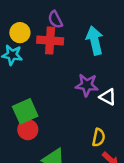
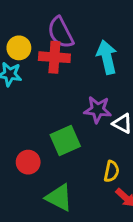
purple semicircle: (55, 20) -> (61, 32), size x1.5
green square: (25, 111) -> (65, 141), moved

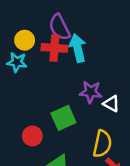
cyan arrow: (107, 57) -> (78, 48), moved
yellow semicircle: (111, 171) -> (102, 144), size x1.5

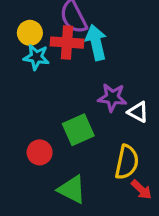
cyan star: (17, 62) -> (36, 57), moved

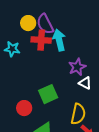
yellow circle: (30, 33) -> (28, 23), moved
cyan star: (36, 57) -> (12, 49), moved
purple star: (112, 97) -> (77, 67), moved, turned -30

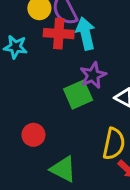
purple star: (77, 67) -> (93, 75), moved
green square: (48, 94) -> (78, 95), moved

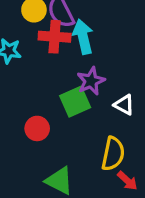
red circle: (33, 135) -> (37, 128), moved

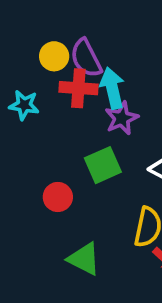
purple star: (91, 81) -> (122, 118), moved

